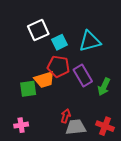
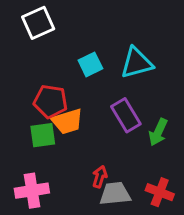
white square: (38, 30) -> (38, 23), moved
red pentagon: (58, 66) -> (50, 101), moved
pink cross: (21, 125) -> (32, 191), size x1.5

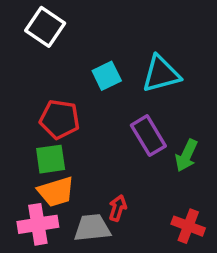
white square: (38, 23) -> (45, 27), turned -32
orange trapezoid: (67, 121) -> (56, 192), moved
gray trapezoid: (115, 194) -> (92, 228), moved

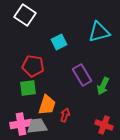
cyan triangle: (161, 74) -> (99, 32), moved
orange trapezoid: (56, 192) -> (47, 105), moved, turned -55
gray trapezoid: (92, 228) -> (37, 126), moved

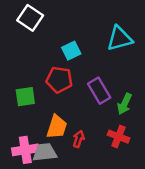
red pentagon: (33, 66) -> (59, 80), moved
green square: (28, 88) -> (25, 97), moved
red cross: (104, 125) -> (118, 137), moved

